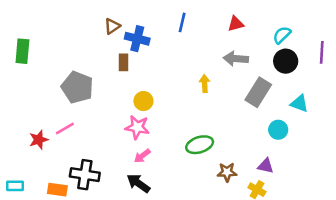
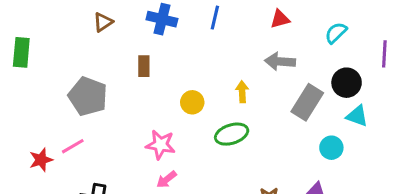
brown triangle: (112, 26) -> (103, 22), moved
blue cross: (137, 39) -> (162, 19), moved
black circle: (286, 61) -> (347, 83), moved
yellow circle: (143, 101) -> (192, 102), moved
green ellipse: (200, 145) -> (232, 134), moved

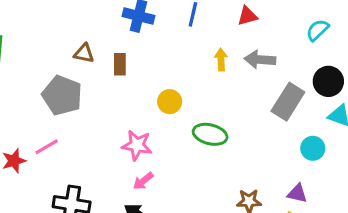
red triangle: (280, 19) -> (247, 16), moved
brown triangle: (103, 22) -> (84, 53), moved, turned 45
yellow arrow: (242, 92) -> (221, 60), moved
green ellipse: (232, 134) -> (210, 134), turned 32

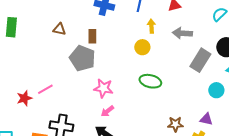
brown triangle: (84, 53) -> (59, 29), moved
yellow arrow: (221, 60) -> (151, 26), moved
gray pentagon: (62, 95) -> (82, 58), moved
yellow circle: (170, 102) -> (142, 47), moved

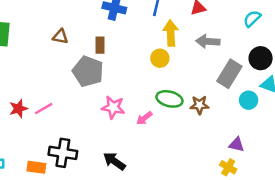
yellow arrow: (151, 26) -> (171, 33), size x1.5
cyan circle: (216, 90) -> (249, 100), moved
red star: (24, 98) -> (18, 109), moved
pink arrow: (107, 111) -> (144, 118), moved
brown star: (175, 124) -> (199, 105), moved

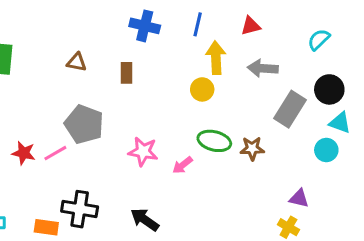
gray pentagon: (88, 71) -> (84, 124), moved
cyan circle: (249, 100) -> (326, 150), moved
red star: (18, 109) -> (24, 153), turned 30

